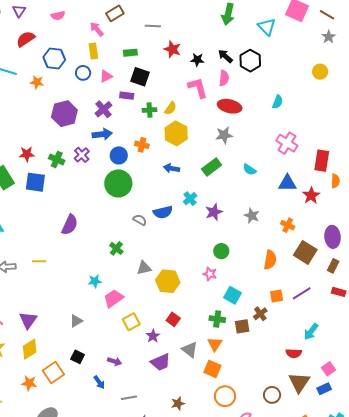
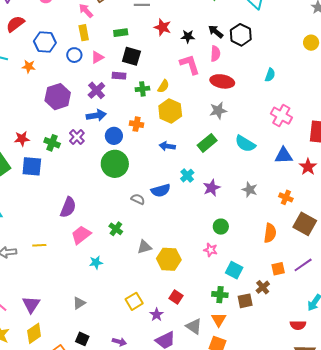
cyan semicircle: (250, 170) -> (245, 144), size x1.5
pink trapezoid: (114, 298) -> (81, 235), moved

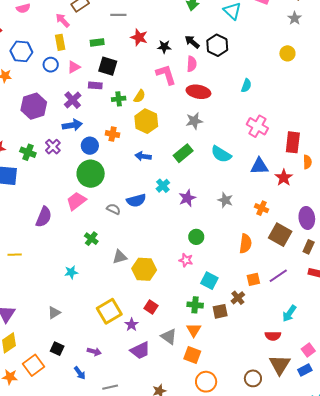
pink trapezoid: (81, 235) -> (76, 201), moved
yellow square: (134, 301) -> (109, 311), size x1.4

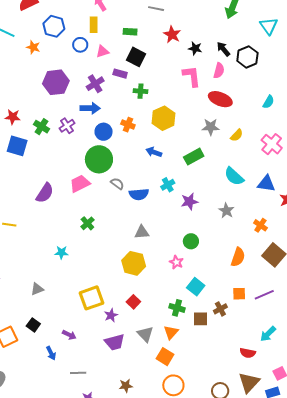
yellow semicircle: (140, 96) -> (237, 135), moved
cyan semicircle: (221, 154) -> (234, 176), moved
gray semicircle: (113, 209) -> (117, 184), moved
gray triangle: (120, 257) -> (142, 232), moved

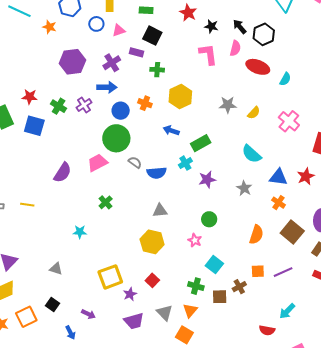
red ellipse: (220, 99) -> (258, 67), moved
green rectangle: (194, 157) -> (201, 143), moved
blue triangle: (266, 184) -> (278, 177), moved
gray triangle: (37, 289) -> (56, 269), turned 40

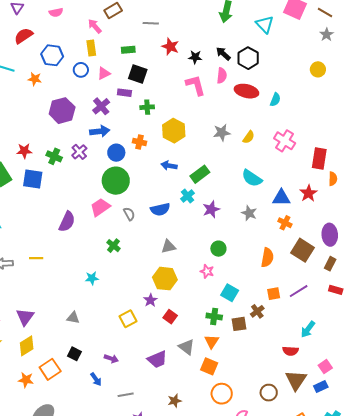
gray semicircle: (135, 162) -> (129, 214), moved, turned 32
yellow square: (110, 277) -> (128, 319), size x0.7
purple star: (130, 294) -> (150, 300), moved

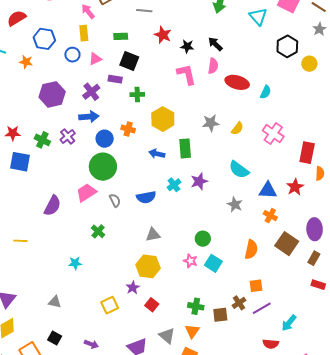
black hexagon: (248, 58) -> (287, 46), moved
green rectangle: (200, 174) -> (185, 148), moved, turned -60
purple star: (211, 209) -> (199, 181), moved
purple line: (299, 291) -> (262, 308), moved
cyan square: (230, 293) -> (213, 263), moved

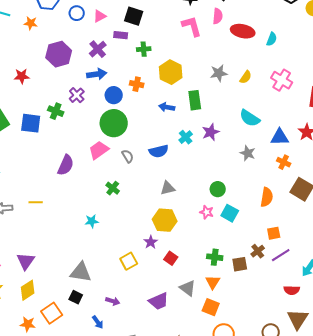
red star: (13, 133) -> (22, 76), moved
green cross: (42, 140) -> (56, 111), moved
gray triangle: (55, 302) -> (81, 272), moved, size x1.6

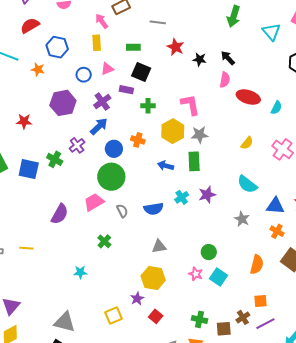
blue circle: (77, 13) -> (84, 75), moved
pink L-shape: (192, 26) -> (190, 105), moved
gray star: (219, 73) -> (200, 135), moved
blue arrow: (97, 74) -> (99, 126), turned -42

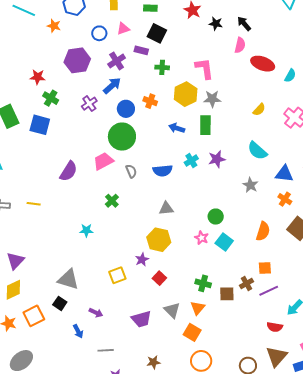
green cross: (55, 159) -> (51, 98), moved

